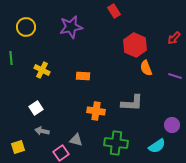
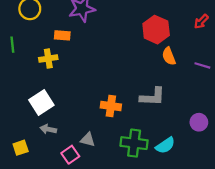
yellow cross: (42, 70) -> (48, 59), turned -35
orange rectangle: (83, 76) -> (62, 35), moved
white square: (36, 108) -> (41, 103), size x1.5
cyan semicircle: (157, 146) -> (165, 145), moved

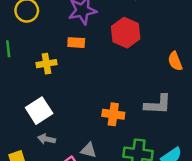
red hexagon: (156, 30) -> (126, 33), moved
orange rectangle: (62, 35) -> (76, 43), moved

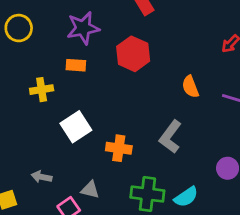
gray L-shape: (158, 104) -> (170, 137), turned 124
white square: (39, 111) -> (76, 127), moved

